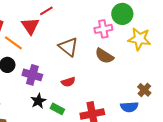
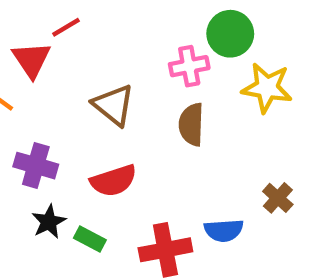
brown semicircle: (104, 56) -> (191, 124), turned 60
red semicircle: (68, 82) -> (114, 181), size x1.5
blue semicircle: (129, 107) -> (224, 230), moved

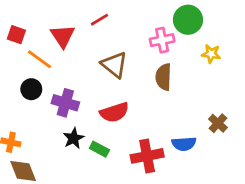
red line: (66, 27) -> (99, 20), moved
yellow star: (267, 88) -> (211, 54), size x0.6

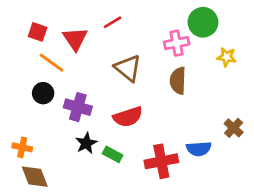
red square: (16, 35) -> (38, 32), moved

